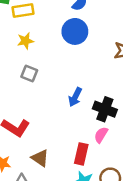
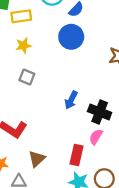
brown triangle: (40, 158) -> (37, 159), turned 42

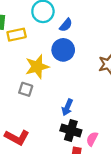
yellow star: (23, 45) -> (37, 67), moved, size x1.6
black cross: (100, 112) -> (71, 130), moved

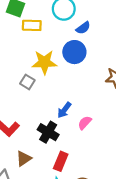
black cross: (71, 130) -> (48, 132), moved
pink semicircle: (92, 139) -> (85, 123), moved

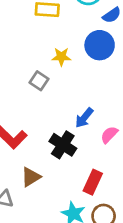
yellow star: (44, 62) -> (61, 57), size x0.6
red rectangle: (61, 161) -> (93, 182), moved

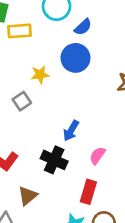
gray square: (39, 81) -> (22, 101), turned 30
pink semicircle: (109, 135) -> (97, 156), moved

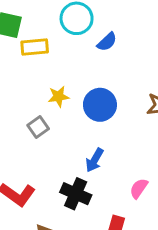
blue circle: (75, 58) -> (100, 105), moved
pink semicircle: (97, 156) -> (139, 188), moved

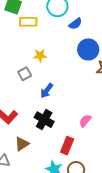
blue circle: (100, 105) -> (88, 49), moved
blue arrow: (95, 160) -> (47, 91), moved

